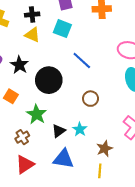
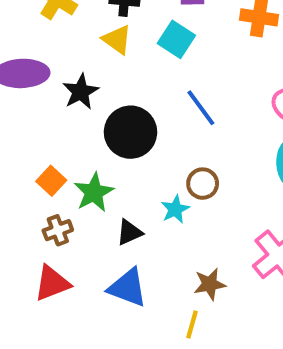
orange square: (11, 96) -> (51, 181), moved
cyan star: (80, 129) -> (175, 209), moved

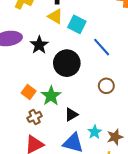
cyan square: (176, 39) -> (77, 24), moved
cyan star: (175, 209) -> (95, 132), moved

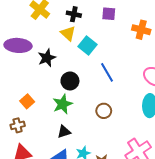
black circle: (67, 63) -> (70, 81), size x0.7
green star: (51, 96) -> (63, 104), moved
brown cross: (35, 117) -> (18, 125), moved

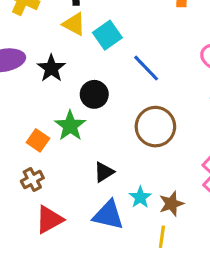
cyan square: (87, 45) -> (107, 35), turned 30
green star: (63, 104) -> (70, 126), moved
brown circle: (104, 111) -> (155, 127), size x1.6

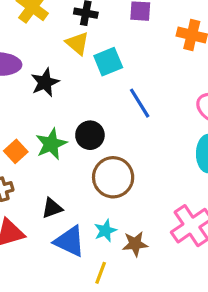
black circle: (94, 94) -> (90, 135), moved
brown circle: (155, 127) -> (113, 177), moved
black triangle: (104, 172) -> (52, 208), moved
yellow line: (162, 237) -> (101, 273), moved

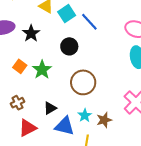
blue line: (140, 103) -> (89, 22), moved
black circle: (90, 135) -> (69, 46), moved
orange square: (16, 151) -> (20, 66), moved

